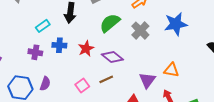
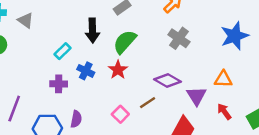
green semicircle: (110, 23) -> (125, 42), moved
blue star: (176, 24) -> (235, 36), moved
blue cross: (59, 45) -> (86, 71), turned 32
purple diamond: (112, 57) -> (167, 80), moved

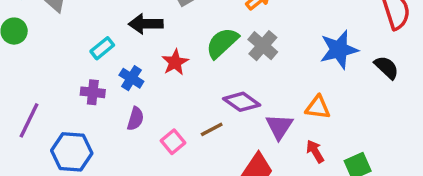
black arrow: (92, 30) -> (146, 24), turned 85
green semicircle: (125, 42) -> (222, 43), moved
red star: (118, 70) -> (175, 62), moved
purple semicircle: (76, 119) -> (135, 119), moved

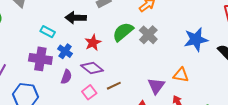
cyan rectangle: (102, 48) -> (48, 32), turned 64
purple cross: (93, 92) -> (40, 59), size x1.5
purple diamond: (242, 102) -> (92, 68), moved

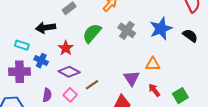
gray cross: (148, 35) -> (127, 30), moved
purple semicircle: (66, 77) -> (47, 95), moved

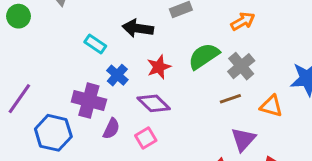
gray cross: (127, 30) -> (241, 66), moved
orange triangle: (153, 64) -> (271, 106), moved
purple cross: (20, 72) -> (89, 101), moved
brown line: (92, 85) -> (230, 99), moved

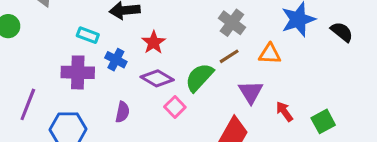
green semicircle: (204, 56) -> (199, 77), moved
purple cross: (89, 101) -> (78, 72), moved
pink square: (146, 138) -> (175, 107), moved

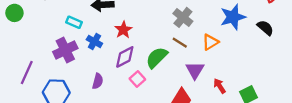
orange triangle: (270, 54) -> (210, 42), turned -36
brown line: (229, 56) -> (180, 43), turned 63
purple cross: (78, 72) -> (65, 50), turned -30
purple diamond: (157, 78) -> (125, 57), turned -60

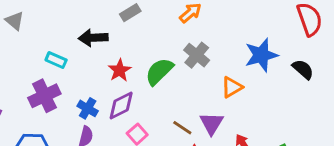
blue cross: (94, 42) -> (88, 108), moved
brown line: (180, 43) -> (182, 128), moved
green semicircle: (157, 58) -> (159, 71), moved

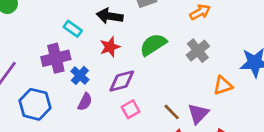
red star: (120, 70) -> (110, 47), moved
green semicircle: (159, 71) -> (153, 45), moved
blue cross: (88, 108) -> (80, 75), moved

